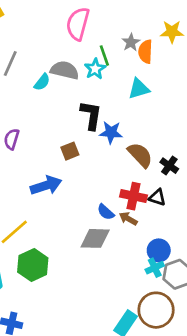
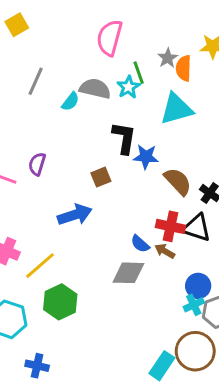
cyan triangle: (139, 89) -> (176, 109), size x1.4
black triangle: (157, 197) -> (197, 228), size x1.5

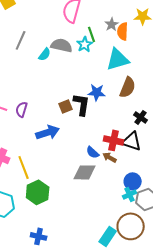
black L-shape: (124, 138) -> (82, 104), moved
purple semicircle: (37, 164) -> (22, 109), moved
brown semicircle: (178, 181) -> (128, 87), moved, turned 65
yellow line: (40, 266) -> (24, 167), turned -70
blue cross: (37, 366) -> (39, 236), moved

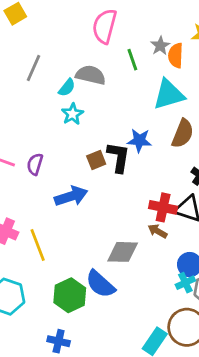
cyan star: (85, 44) -> (72, 114), moved
blue semicircle: (93, 152) -> (100, 284), moved, size x1.6
green hexagon: (38, 192) -> (70, 295), moved

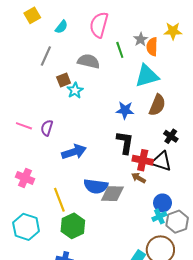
cyan semicircle: (67, 88) -> (61, 27), moved
black L-shape: (118, 157) -> (125, 142), moved
brown square: (96, 160) -> (64, 80), moved
yellow line: (38, 245) -> (59, 200), moved
blue semicircle: (100, 284) -> (96, 186), moved, turned -35

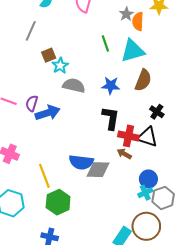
green line: (120, 50) -> (105, 43), moved
gray semicircle: (89, 61) -> (74, 86), moved
blue arrow: (74, 152) -> (48, 113), moved

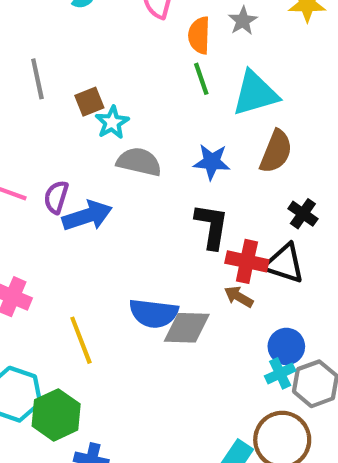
orange semicircle: (138, 21) -> (199, 35), moved
gray line: (31, 31) -> (37, 79), moved, turned -36
green hexagon: (58, 202) -> (56, 415), moved

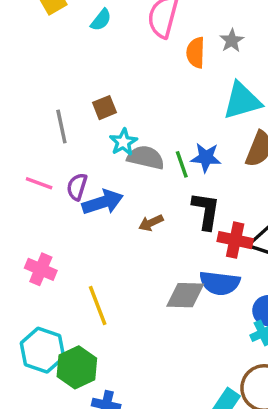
gray line: (37, 79) -> (61, 127), moved
green line: (201, 79) -> (182, 164), moved
cyan star: (112, 122) -> (123, 142), moved
brown arrow: (239, 297) -> (151, 223), moved, turned -55
blue semicircle: (154, 313) -> (220, 283), moved

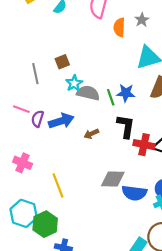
purple semicircle: (77, 187) -> (38, 119), moved
blue semicircle: (220, 283) -> (134, 193), moved

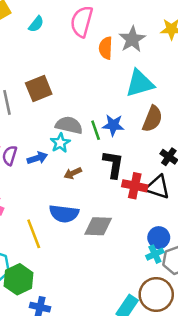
gray star: (142, 20) -> (132, 39), size x1.5
brown square: (62, 62) -> (39, 88), size x1.5
cyan star: (74, 83) -> (60, 143), moved
blue arrow: (61, 121) -> (37, 158), size x0.7
blue semicircle: (134, 193) -> (64, 214), moved

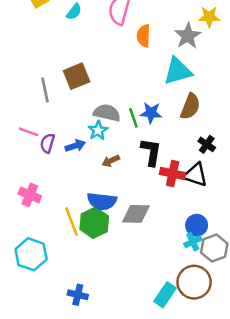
gray star: (132, 39) -> (188, 36), moved
green hexagon: (18, 279) -> (94, 223), moved

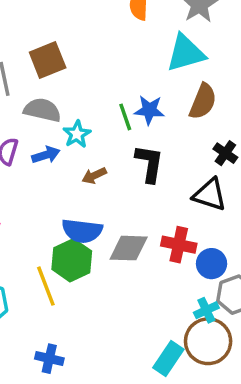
gray semicircle: (107, 113) -> (42, 110), moved
red cross: (173, 173) -> (179, 245), moved
yellow line: (72, 221) -> (46, 286), moved
cyan cross: (193, 242) -> (206, 310), moved

